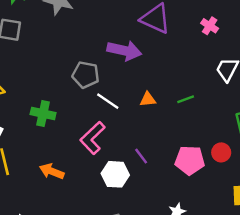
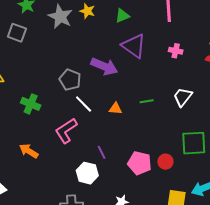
pink cross: (210, 26) -> (176, 51), moved, turned -32
green line: (186, 99) -> (147, 101), moved
white hexagon: (115, 174) -> (87, 173), moved

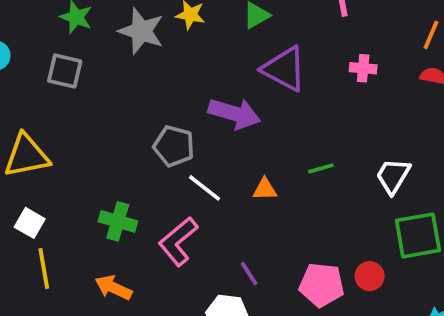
white trapezoid: (183, 97) -> (393, 176), moved
green cross: (31, 104) -> (118, 221), moved

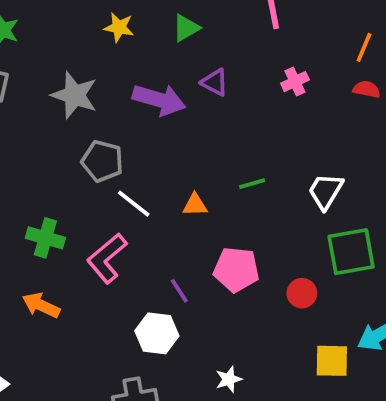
gray star: (141, 31) -> (74, 95), moved
pink cross: (363, 68) -> (295, 82), turned -30
purple triangle: (284, 69) -> (215, 82), size x0.6
purple arrow: (234, 113) -> (159, 100), moved
pink pentagon: (322, 285) -> (236, 269), moved

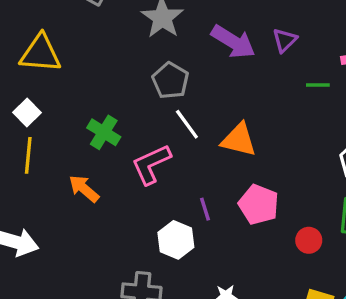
purple triangle: (215, 82) -> (285, 40), turned 32
green line: (252, 184) -> (318, 85), moved
orange triangle: (195, 205) -> (239, 140), size x1.6

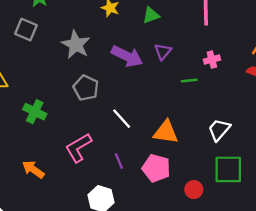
white line: (187, 124) -> (122, 119), moved
green cross: (104, 132) -> (35, 112), moved
orange triangle: (239, 140) -> (166, 132), moved
purple line: (205, 209) -> (119, 161), moved

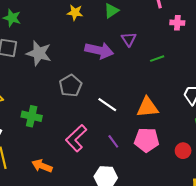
gray star: (76, 45) -> (39, 53), moved
pink cross: (212, 60) -> (177, 23), moved, turned 32
gray pentagon: (86, 88) -> (70, 86), turned 30

